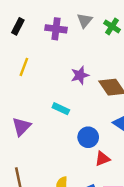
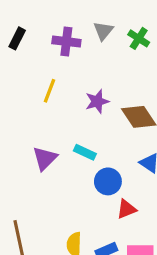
yellow line: (24, 67) -> (49, 91), moved
cyan rectangle: (61, 109) -> (85, 152), moved
purple triangle: (21, 127) -> (45, 158), moved

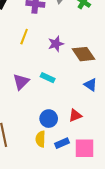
blue circle: (108, 181) -> (49, 119), moved

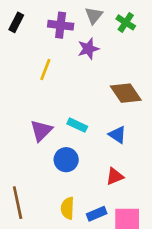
purple star: (56, 44) -> (88, 49), moved
blue triangle: (91, 85) -> (117, 135), moved
blue circle: (49, 119) -> (66, 160), moved

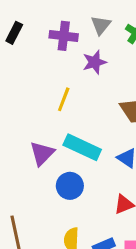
yellow line: (45, 70) -> (64, 99), moved
cyan rectangle: (77, 125) -> (82, 147), size x1.6

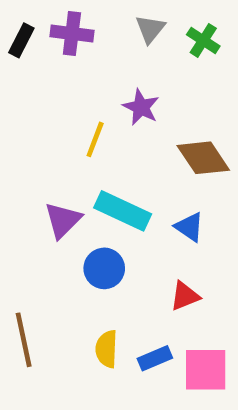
purple cross: (64, 36) -> (72, 34), moved
purple star: (95, 62) -> (141, 107), moved, turned -30

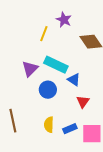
blue triangle: (189, 227) -> (74, 80), moved
red triangle: (185, 296) -> (83, 102), turned -32

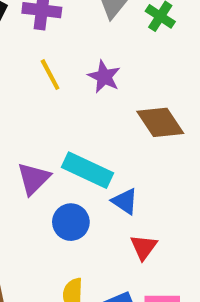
yellow line: (44, 34) -> (50, 75), moved, turned -49

